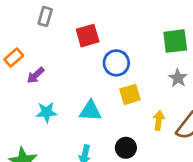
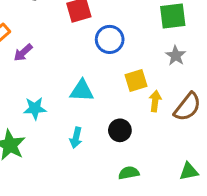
yellow square: (130, 94) -> (136, 80), moved
cyan star: (47, 112) -> (35, 108), moved

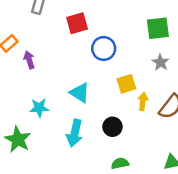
purple arrow: (23, 53) -> (29, 60), turned 114
cyan triangle: (82, 91) -> (80, 93), turned 30
cyan arrow: (76, 138) -> (75, 133), size x1.5

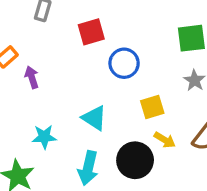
yellow arrow: (143, 102) -> (165, 140), moved, turned 114
black circle: (112, 127) -> (135, 160), size x1.5

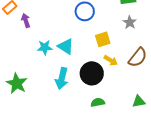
cyan star: (44, 137) -> (45, 47), moved

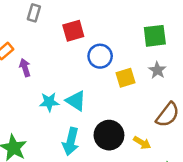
yellow square: (103, 39) -> (126, 78), moved
yellow arrow: (111, 60) -> (142, 143), moved

